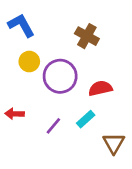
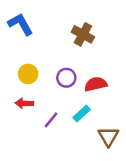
yellow circle: (29, 62) -> (28, 74), moved
purple circle: (60, 76) -> (66, 78), moved, size x0.6
red arrow: (15, 114) -> (24, 103), moved

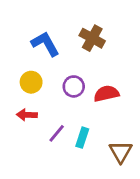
blue L-shape: (20, 24) -> (45, 44), moved
cyan rectangle: (82, 113) -> (82, 138), moved, turned -30

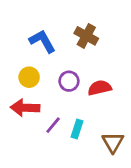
red arrow: (27, 115) -> (25, 108), size x1.5

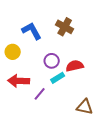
yellow circle: (29, 77) -> (13, 52), moved
cyan rectangle: (77, 129) -> (58, 78), moved, turned 40
brown triangle: (113, 142) -> (85, 107), turned -48

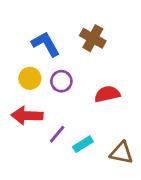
yellow circle: (13, 52) -> (30, 78), moved
purple circle: (52, 61) -> (61, 81), moved
cyan rectangle: (58, 78) -> (83, 144), moved

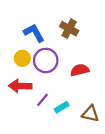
purple circle: (61, 81) -> (46, 60), size x1.5

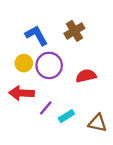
brown cross: (69, 29) -> (74, 31), turned 30

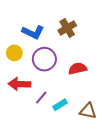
blue L-shape: (36, 35) -> (33, 32), turned 145
yellow circle: (24, 63) -> (14, 53), moved

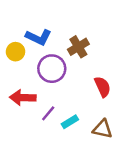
brown cross: (67, 28) -> (78, 47), moved
yellow circle: (14, 53) -> (16, 52), moved
red semicircle: (78, 68) -> (103, 87), moved, turned 78

